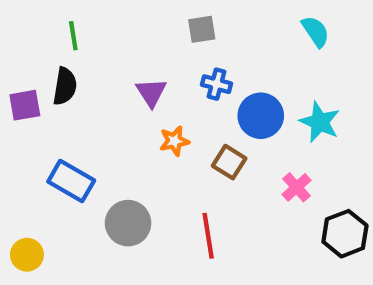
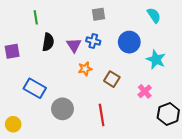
blue cross: (216, 84) -> (93, 41), moved
black semicircle: (65, 86) -> (48, 42), moved
blue circle: (261, 116) -> (129, 42), moved

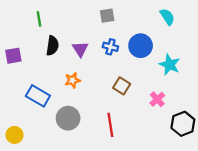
blue cross: (93, 41) -> (110, 47), moved
orange star: (85, 69) -> (72, 80), moved

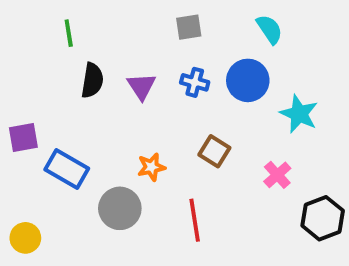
cyan semicircle: (167, 17) -> (269, 29), moved
purple square: (13, 56) -> (23, 137), moved
orange star: (72, 80) -> (151, 167), moved

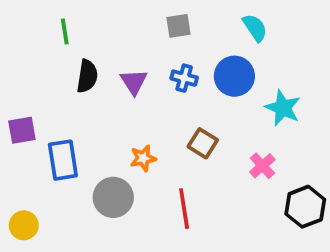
blue rectangle: (67, 169) -> (63, 160), turned 51

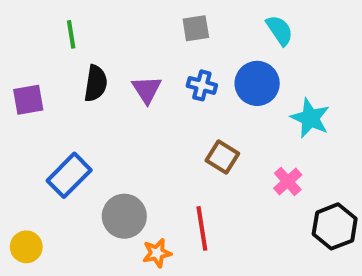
purple square: (22, 130) -> (28, 100), moved
orange star: (143, 158) -> (157, 253), moved
blue rectangle: (63, 160) -> (69, 175), turned 54

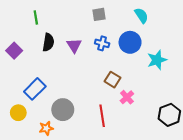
purple square: (28, 100) -> (14, 51), turned -35
cyan star: (310, 118) -> (157, 60), turned 30
pink cross: (288, 181) -> (127, 97), moved
yellow circle: (26, 247) -> (18, 113), moved
orange star: (157, 253) -> (46, 128), moved

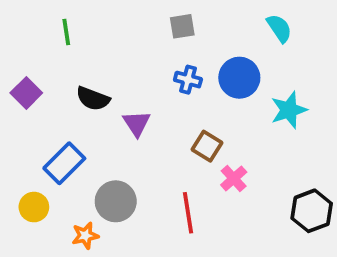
cyan semicircle: (141, 15) -> (279, 28), moved
black semicircle: (48, 42) -> (93, 99), moved, turned 102
purple triangle: (74, 45) -> (137, 123), moved

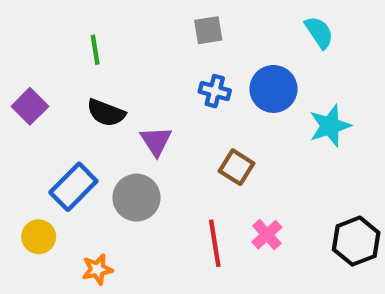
green line: (66, 32) -> (95, 50), moved
pink cross: (234, 178) -> (267, 235), moved
gray circle: (116, 201) -> (136, 198), moved

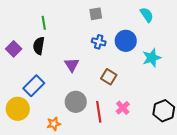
black semicircle: (106, 113) -> (39, 46), moved, turned 78
gray circle: (136, 198) -> (76, 102), moved
yellow circle: (39, 237) -> (18, 109), size x1.5
orange star: (97, 269) -> (54, 124), moved

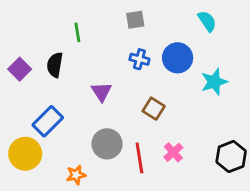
green line: (44, 23) -> (77, 32), moved

